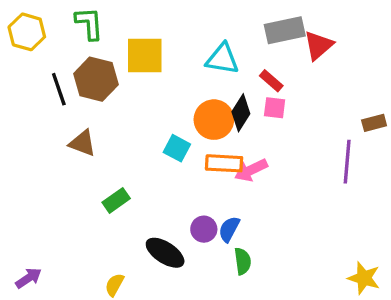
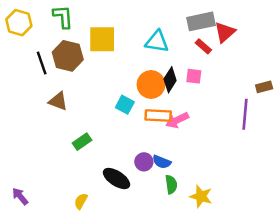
red rectangle: (271, 81) -> (203, 46), moved
blue semicircle: (229, 229) -> (162, 162), turned -96
purple arrow: (28, 278) -> (20, 196), turned -96
yellow star: (364, 278) -> (201, 196), moved

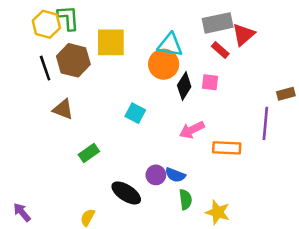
yellow hexagon: (19, 23) -> (46, 24), moved
orange circle: (151, 84) -> (164, 64), moved
orange rectangle: (158, 115) -> (227, 148), moved

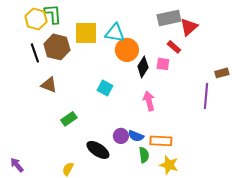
cyan triangle: (170, 45) -> (115, 33), moved
red rectangle: (220, 50) -> (174, 47), moved
pink arrow: (192, 130) -> (149, 101), turned 102
orange rectangle: (227, 148) -> (161, 141), moved

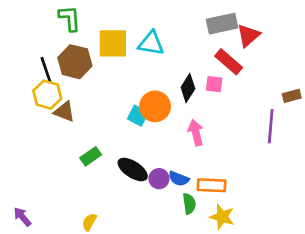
yellow hexagon: (36, 19) -> (47, 95), moved
red rectangle: (174, 47) -> (229, 62), size x1.5
orange circle: (127, 50) -> (155, 106), moved
black ellipse: (98, 150) -> (133, 169), moved

